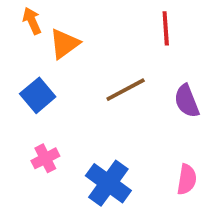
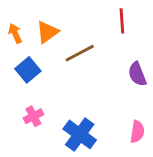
orange arrow: (32, 21) -> (15, 33), moved
brown line: (126, 90) -> (80, 53), moved

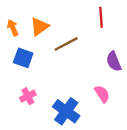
blue square: (28, 70) -> (23, 58), turned -30
pink semicircle: (137, 132) -> (102, 94), moved, turned -42

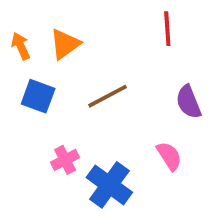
brown line: (66, 44) -> (107, 96), moved
pink cross: (28, 96) -> (65, 160), moved

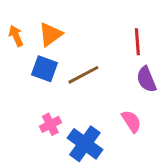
red line: (167, 29) -> (137, 42), moved
blue square: (38, 96) -> (44, 69), moved

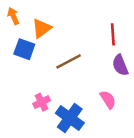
orange arrow: (16, 36) -> (13, 16), moved
blue square: (44, 69) -> (24, 49), moved

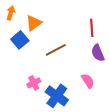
orange arrow: (13, 16) -> (11, 13), turned 40
blue square: (24, 49) -> (20, 40), turned 30

